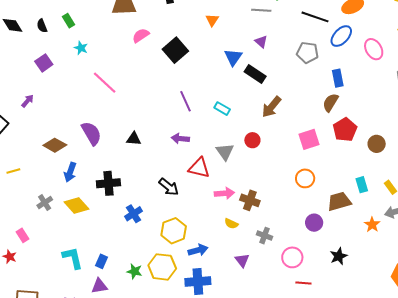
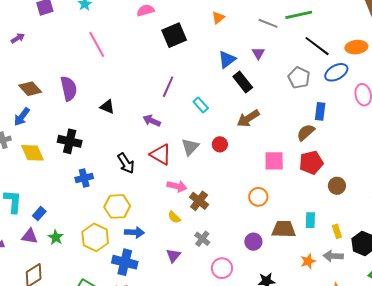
purple line: (186, 101) -> (168, 87), turned 30
blue arrow: (70, 172) -> (22, 117), moved
green star: (135, 271) -> (56, 237), moved

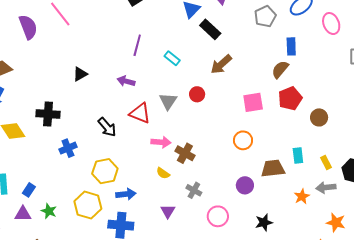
gray pentagon: (299, 78) -> (265, 16), turned 30
purple semicircle: (69, 89) -> (28, 27), moved
black triangle: (107, 107) -> (80, 74), turned -42

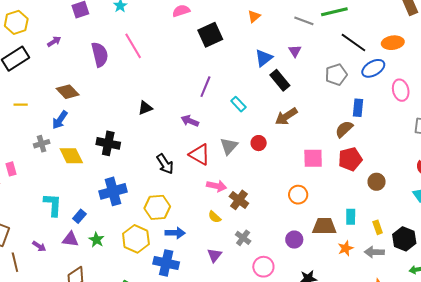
blue cross: (68, 148) -> (113, 191), moved, size x1.5
orange star: (302, 196) -> (346, 248), moved

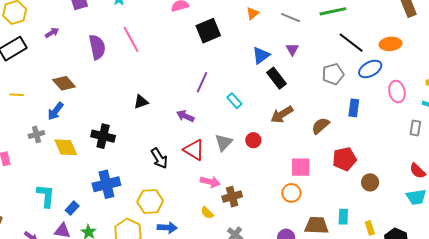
gray line: (304, 21) -> (290, 18), moved
brown semicircle: (344, 129) -> (321, 126), moved
pink square: (313, 158) -> (301, 167), moved
brown cross: (239, 200) -> (232, 197), turned 36

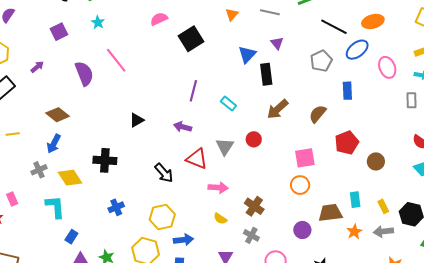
black rectangle: (277, 78) -> (266, 74), turned 40
blue cross: (106, 184) -> (116, 207), size x0.6
cyan L-shape: (46, 196) -> (55, 207), moved
brown cross: (232, 197) -> (254, 206), moved, turned -30
blue rectangle: (72, 208) -> (71, 237), moved

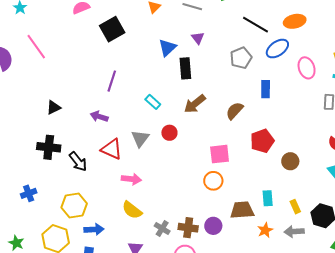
cyan rectangle: (228, 104) -> (153, 102), moved
black cross: (105, 160) -> (49, 147), moved
brown cross: (254, 206) -> (188, 228), moved, turned -30
yellow semicircle: (220, 219) -> (132, 210), size x1.5

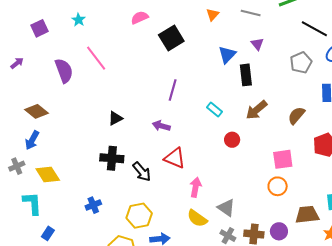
gray triangle: (140, 138) -> (226, 208), moved, turned -30
pink arrow: (131, 179) -> (195, 187), turned -84

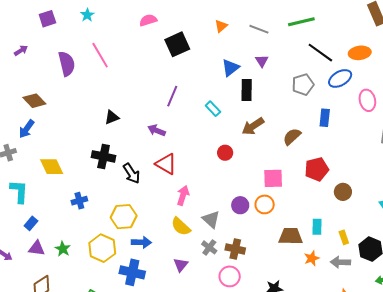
cyan rectangle: (214, 110) -> (213, 109), moved
yellow diamond: (48, 174) -> (52, 167), moved
purple circle: (279, 231) -> (240, 205), moved

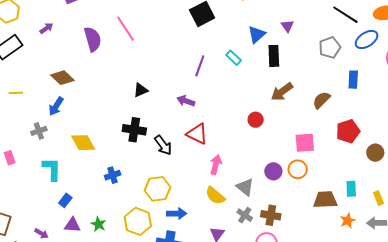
cyan rectangle: (213, 109) -> (234, 58), moved

